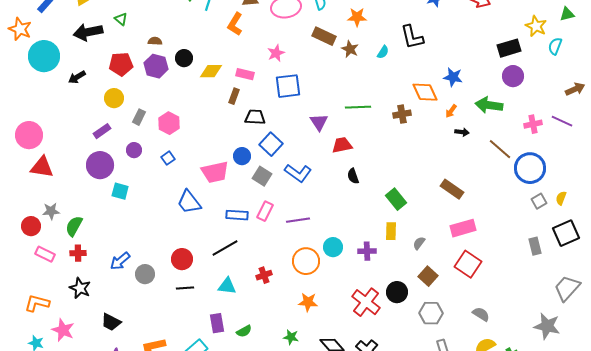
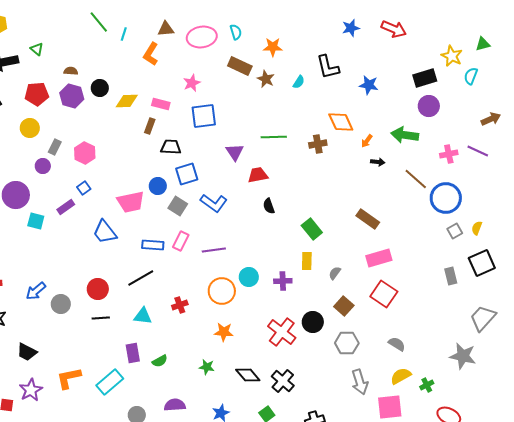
blue star: (453, 77) -> (369, 85), moved
purple rectangle: (102, 131) -> (66, 207), moved
blue square: (271, 144) -> (187, 174), turned 30
purple circle: (134, 150) -> (43, 166), moved

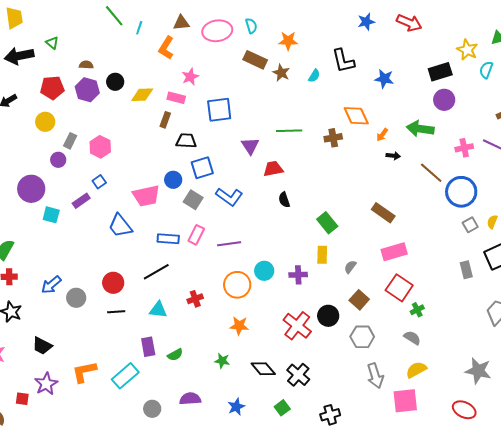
pink star: (192, 83) -> (190, 77), moved
gray star: (463, 356) -> (478, 371), moved
green cross: (427, 385) -> (417, 310), moved

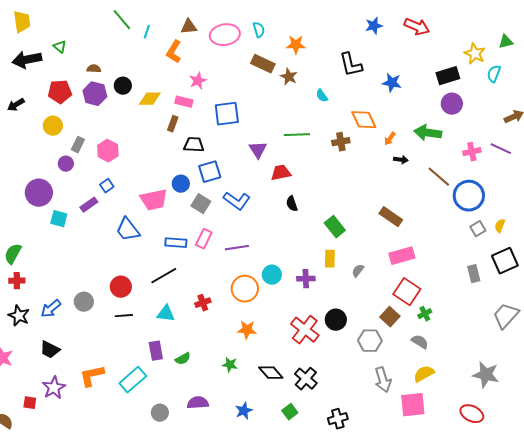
cyan semicircle: (314, 76) -> (322, 96), moved, turned 112
blue arrow: (51, 285) -> (51, 309), moved
brown square: (359, 300) -> (390, 317), moved

